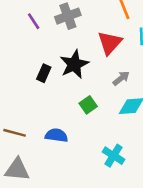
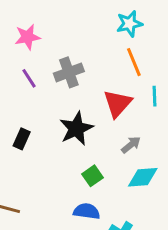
black rectangle: (44, 73) -> (22, 139), moved
blue semicircle: (56, 135) -> (87, 211), moved

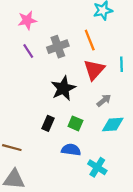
orange line: (134, 62) -> (90, 40), moved
black rectangle: (22, 139) -> (48, 123), moved
green square: (93, 176) -> (75, 123), turned -32

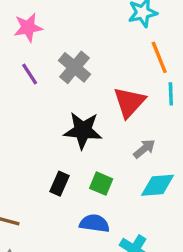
orange line: (90, 40) -> (159, 57), moved
gray cross: (58, 47) -> (75, 67), turned -30
black star: (63, 88) -> (83, 130), turned 30

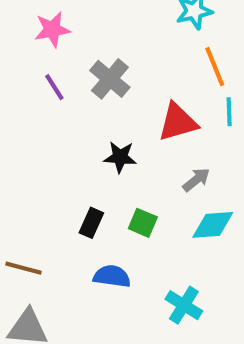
red triangle: (129, 102) -> (178, 122), turned 32
black star: (83, 130) -> (120, 157), size x0.7
blue semicircle: (94, 223) -> (112, 276), moved

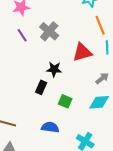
gray arrow: (196, 180) -> (102, 78), moved
black rectangle: (91, 223) -> (41, 87), moved

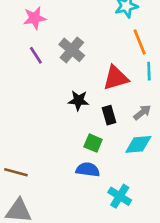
black rectangle: (41, 87) -> (109, 115), moved, turned -40
blue semicircle: (50, 127) -> (88, 170), moved

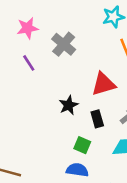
gray cross: (72, 50) -> (64, 44), moved
black star: (78, 100) -> (69, 105), turned -30

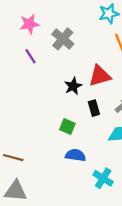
black star: (69, 105) -> (73, 86), moved
green square: (82, 145) -> (67, 126), moved

